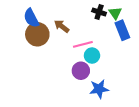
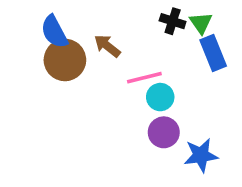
purple circle: (81, 71) -> (164, 132), moved
blue star: (99, 89) -> (201, 155), moved

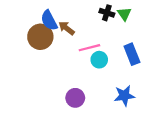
blue semicircle: (54, 32) -> (49, 20), moved
blue rectangle: (213, 53) -> (132, 54), moved
purple circle: (164, 132) -> (75, 98), moved

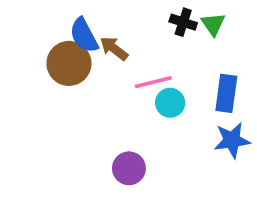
blue rectangle: (132, 54) -> (226, 93), turned 30
blue star: (124, 96) -> (232, 140), moved

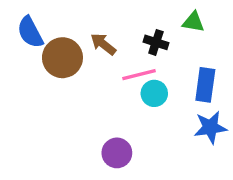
black cross: (183, 22) -> (156, 42), moved
green triangle: (213, 24) -> (193, 22), turned -45
blue semicircle: (84, 35) -> (30, 32), moved

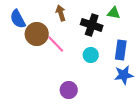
black cross: (156, 42) -> (92, 25), size x1.5
brown arrow: (103, 44) -> (61, 13), moved, turned 35
pink line: (139, 75) -> (56, 44), moved, turned 60

